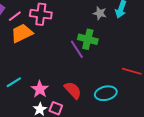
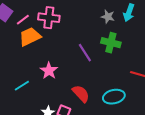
green cross: (88, 39) -> (111, 43), moved
pink star: (40, 89) -> (49, 71), moved

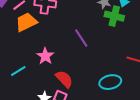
green cross: (111, 43) -> (114, 16), moved
red semicircle: (81, 94) -> (64, 79), moved

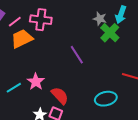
green cross: (114, 16) -> (110, 33), turned 30
pink star: (45, 56) -> (36, 82), moved

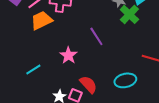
pink star: (36, 82) -> (68, 55), moved
red semicircle: (60, 96) -> (88, 84), moved

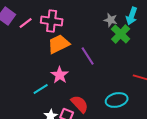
orange trapezoid: (41, 20) -> (59, 44), moved
cyan line: (33, 69) -> (41, 89), moved

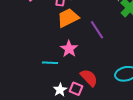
cyan line: (41, 89) -> (50, 63), turned 35

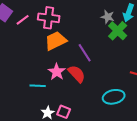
red semicircle: (89, 78) -> (77, 74), moved

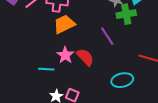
green cross: (118, 31) -> (126, 14), turned 36
purple line: (85, 53) -> (107, 36), moved

